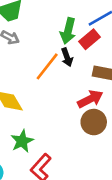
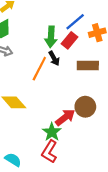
red arrow: (90, 99) -> (65, 117), moved
green star: (22, 141) -> (52, 132), moved

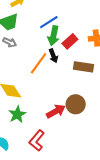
blue line: (75, 22) -> (49, 22), moved
green star: (52, 132) -> (17, 114), moved

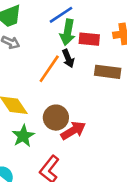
red rectangle: (70, 41) -> (89, 39), turned 49
brown circle: (76, 104) -> (56, 118), moved

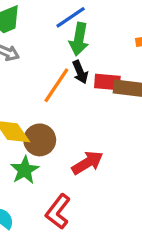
red rectangle: (89, 39) -> (107, 82), moved
brown circle: (56, 118) -> (40, 140), moved

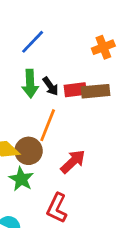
green arrow: (79, 39) -> (30, 84), moved
orange line: (56, 85) -> (48, 125), moved

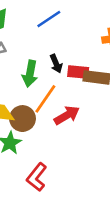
green arrow: (30, 84) -> (30, 74), moved
red arrow: (73, 161) -> (67, 115), moved

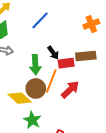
red rectangle: (78, 72) -> (66, 63), moved
brown circle: (22, 119) -> (36, 88), moved

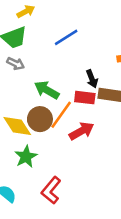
black arrow: (53, 53) -> (92, 79), moved
green arrow: (35, 65) -> (47, 90), turned 108

